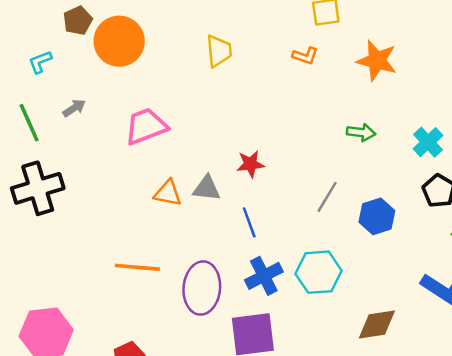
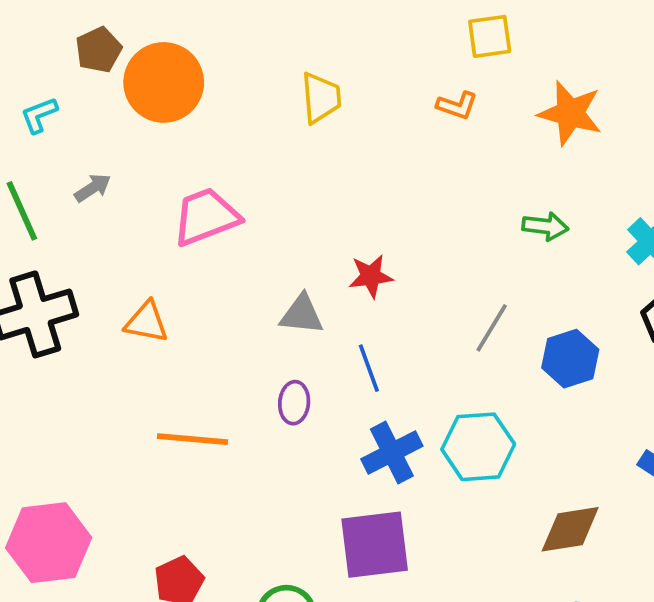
orange triangle: (168, 193) -> (146, 322), moved
purple ellipse: (202, 288) -> (294, 403), moved, size x0.5

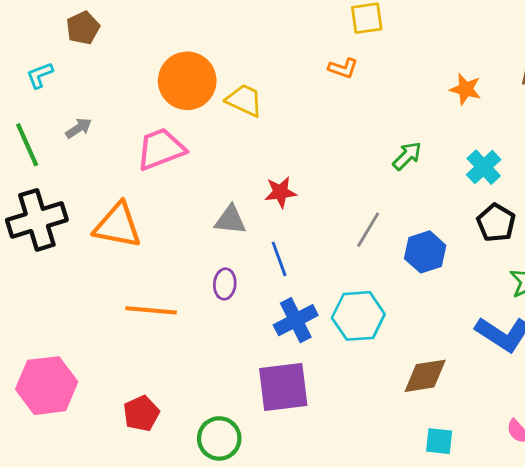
orange circle: (164, 82) -> (187, 81), moved
yellow trapezoid: (321, 98) -> (244, 100), moved, turned -60
orange star: (570, 113) -> (466, 89), moved, size x0.7
green arrow: (545, 226) -> (407, 156), turned -52
orange triangle: (146, 322) -> (118, 226), size x1.5

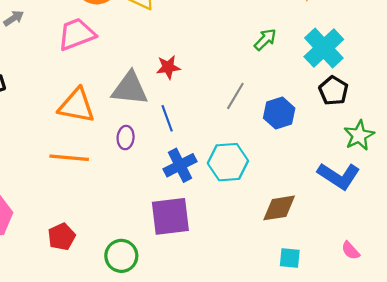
cyan cross: (484, 167) -> (324, 48), size x1.5
gray triangle: (230, 220) -> (130, 89), size x1.5
orange triangle: (118, 226) -> (77, 106), moved

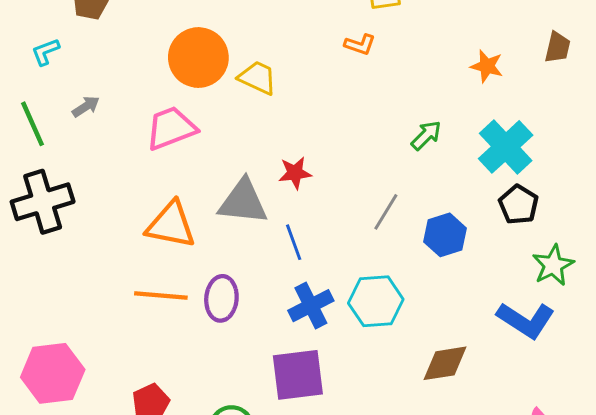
purple ellipse: (126, 138) -> (221, 298), moved, size x1.4

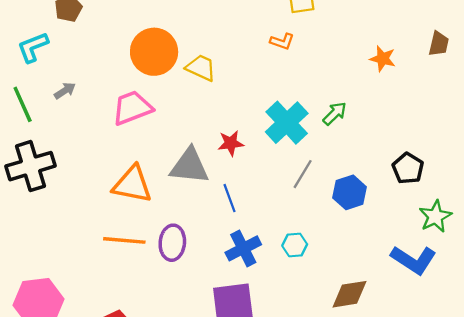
cyan L-shape: (45, 52) -> (33, 47), size x1.4
cyan cross: (506, 147) -> (287, 123), moved
cyan hexagon: (376, 301) -> (295, 245), size x0.6

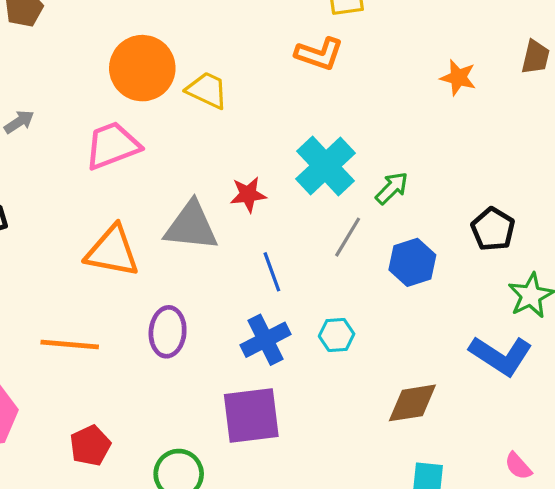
orange L-shape: (282, 41) -> (319, 54), size x1.4
green arrow: (335, 113) -> (392, 188), moved
blue line: (230, 198) -> (272, 272), moved
orange line: (124, 240) -> (70, 344), moved

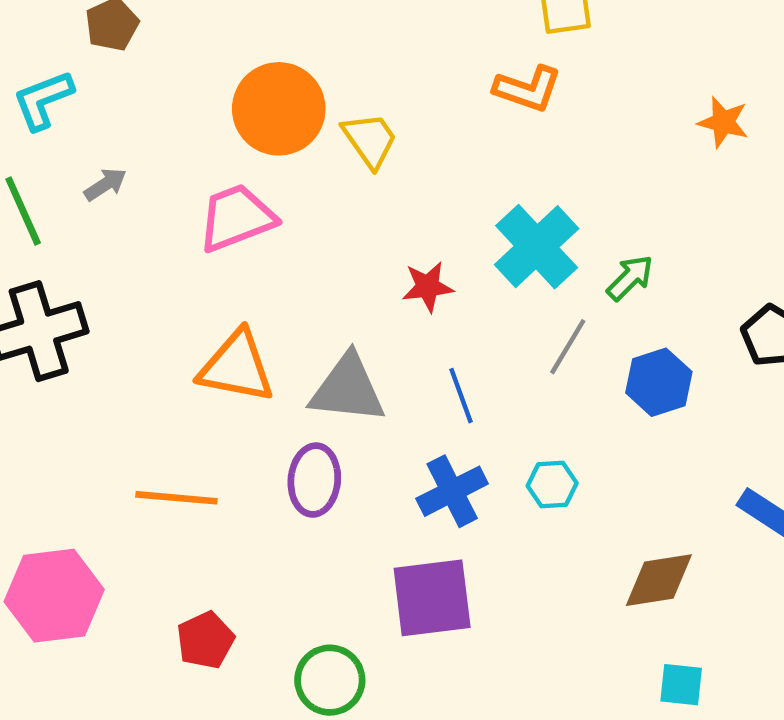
yellow trapezoid: (207, 90) -> (370, 140), turned 30
gray triangle: (191, 226) -> (348, 389), moved

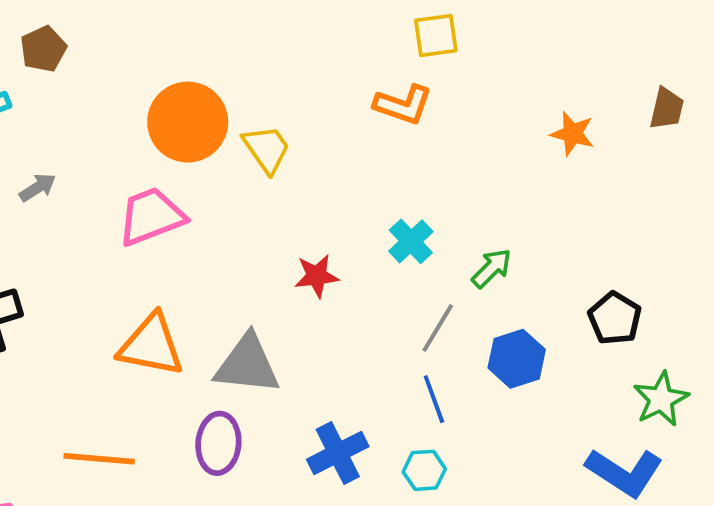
cyan cross: (537, 247) -> (411, 241), size x0.6
blue line: (461, 396) -> (434, 399), moved
cyan hexagon: (552, 484) -> (424, 470), moved

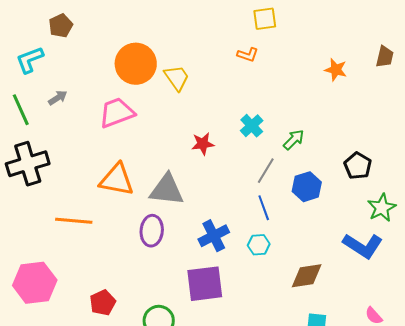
orange L-shape: (403, 105) -> (248, 55), size x0.7
orange line: (99, 459) -> (74, 221), moved

